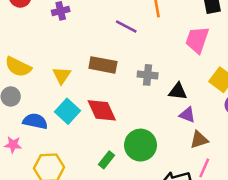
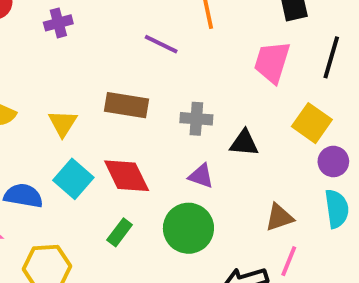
purple triangle: (187, 115) -> (201, 176), moved
green rectangle: (106, 160) -> (120, 232), moved

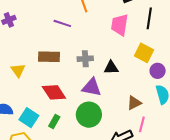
purple triangle: (201, 176) -> (92, 87), size x1.5
cyan square: (73, 179) -> (29, 118), moved

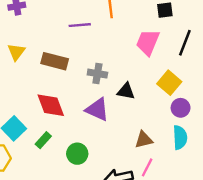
purple line: (62, 23) -> (80, 25), turned -36
yellow triangle: (18, 70) -> (16, 52), moved
green circle: (89, 115) -> (77, 154), moved, size x0.7

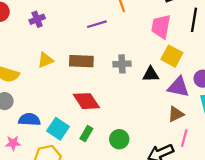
yellow triangle: (16, 52) -> (45, 60), turned 42
yellow square: (169, 83) -> (172, 56), moved
purple triangle: (97, 109) -> (178, 87), moved

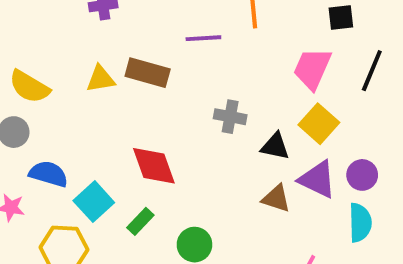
brown rectangle: (81, 61) -> (148, 73), moved
brown triangle: (176, 114) -> (276, 198), moved, turned 30

